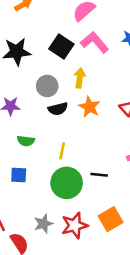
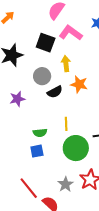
green semicircle: (26, 141) -> (40, 133), moved

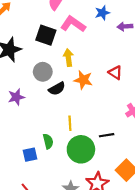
green semicircle: (40, 133) -> (48, 141), moved, turned -96
blue square: (37, 151) -> (30, 155), moved

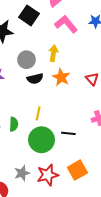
black square: (46, 35) -> (29, 15), moved

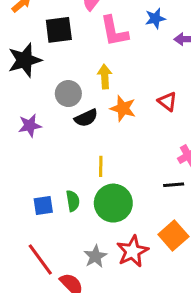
black square: (29, 15) -> (59, 30), turned -30
pink L-shape: (66, 24) -> (114, 31), turned -140
green semicircle: (14, 124) -> (73, 201), moved
black line: (68, 133) -> (174, 185), moved

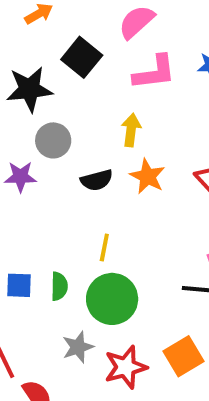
black square: (59, 30) -> (82, 57), turned 36
pink L-shape: (114, 31) -> (154, 72), turned -96
gray circle: (68, 94) -> (53, 140), moved
gray star: (95, 256) -> (78, 347), moved

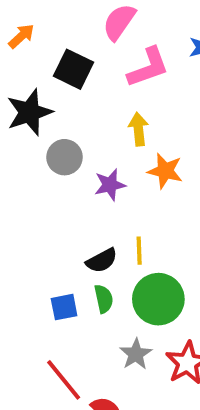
purple star: (20, 177) -> (110, 185), moved
black semicircle: (97, 180) -> (102, 261), moved

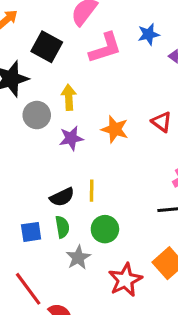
yellow arrow: (138, 129) -> (69, 97), moved
green circle: (158, 299) -> (105, 229), size x0.7
gray star: (136, 354) -> (78, 257), moved

